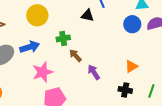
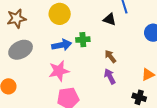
blue arrow: (30, 47) -> (62, 45), moved
brown arrow: (75, 56) -> (110, 56), moved

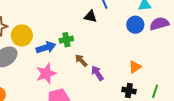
yellow circle: (60, 14) -> (22, 35), moved
brown arrow: (110, 56) -> (81, 60), moved

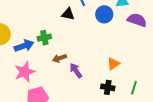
purple semicircle: (159, 24) -> (137, 20), turned 36
blue circle: (135, 25) -> (104, 14), moved
brown arrow: (81, 60) -> (60, 58), turned -64

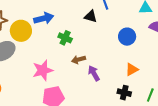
blue circle: (104, 14) -> (127, 37), moved
green cross: (44, 38) -> (65, 38), turned 32
blue arrow: (24, 46) -> (44, 18), moved

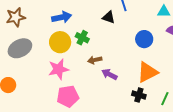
yellow circle: (21, 31) -> (60, 42), moved
orange triangle: (132, 69) -> (147, 72), size x1.6
purple arrow: (94, 73) -> (109, 74), turned -35

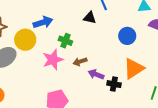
yellow circle: (60, 42) -> (25, 40), moved
pink star: (58, 69) -> (53, 60), moved
black cross: (139, 95) -> (114, 84), moved

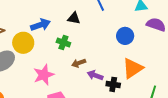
black triangle: (90, 18) -> (74, 18), moved
pink star: (53, 60) -> (44, 75), moved

